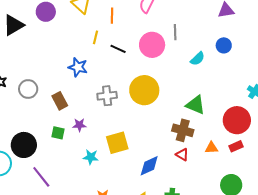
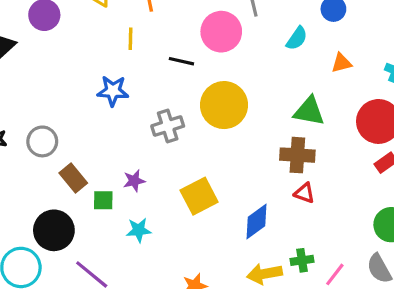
black line: (118, 49) -> (181, 61), moved
brown rectangle: (60, 101) -> (73, 178), moved
orange triangle: (211, 148) -> (341, 63), moved
cyan star: (91, 157) -> (139, 230), moved

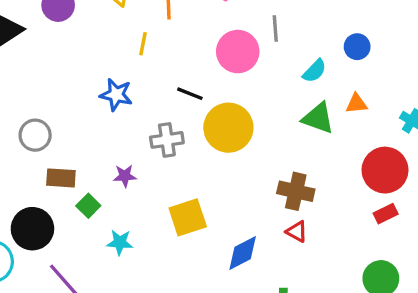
black line: (181, 61) -> (190, 94), moved
green triangle: (309, 111) -> (318, 118), moved
brown rectangle: (73, 178) -> (61, 178), turned -56
purple star: (134, 181) -> (125, 176), moved
green square: (103, 200) -> (88, 206), turned 35

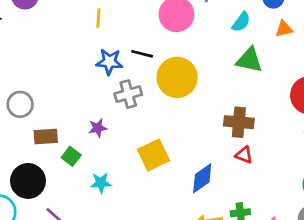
blue star: (116, 95) -> (109, 62), moved
orange triangle: (356, 104) -> (284, 29), moved

